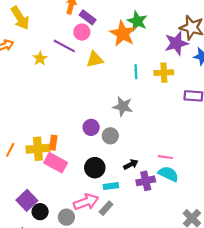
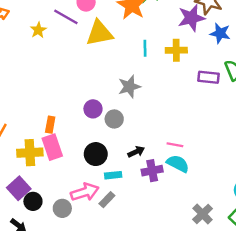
yellow triangle: (95, 59) -> (99, 33), size x1.4
gray star: (123, 106) -> (129, 87), turned -30
yellow cross: (38, 149) -> (30, 153), moved
pink rectangle: (56, 163) -> (52, 147), turned 40

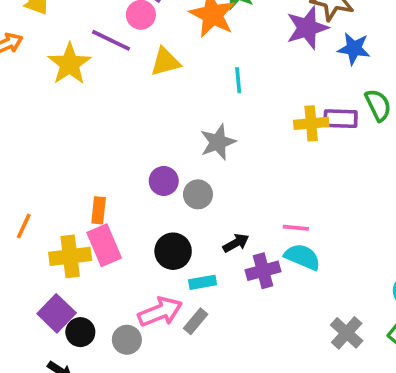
yellow star: (38, 30) -> (69, 64), size x1.6
yellow triangle: (99, 33) -> (165, 62), size x0.7
yellow cross: (176, 50) -> (311, 123), moved

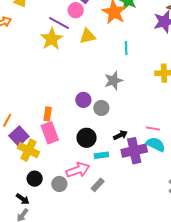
yellow star: (69, 64) -> (52, 39), moved
yellow cross: (70, 256) -> (28, 150), moved, turned 30
purple cross: (263, 271) -> (134, 151), size x1.4
purple square: (57, 313) -> (19, 136), moved
gray rectangle: (196, 321) -> (98, 185), moved

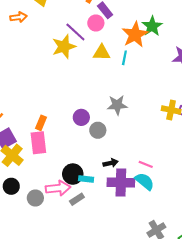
cyan line: (126, 48) -> (124, 58), moved
black circle: (86, 138) -> (73, 174), moved
gray rectangle: (98, 185) -> (77, 199), moved

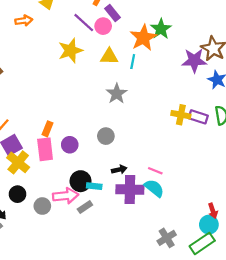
purple line: (75, 32) -> (84, 23), moved
gray star: (117, 105) -> (117, 94), moved, turned -30
purple circle: (81, 117) -> (70, 145), moved

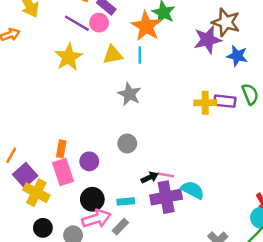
pink line: (155, 171) -> (165, 175), moved
black circle: (81, 181) -> (92, 199), moved

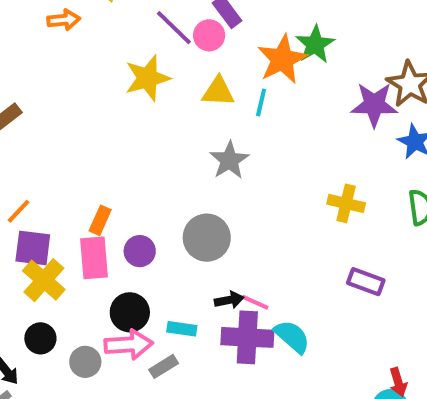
purple rectangle: (225, 101) -> (366, 282), moved
gray circle: (127, 143) -> (207, 238), size x1.5
purple square: (25, 175) -> (33, 248), turned 35

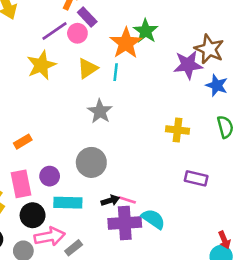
purple line: (174, 28) -> (54, 31), turned -72
yellow triangle: (218, 92) -> (88, 68), turned -30
orange rectangle: (100, 220) -> (23, 142), moved, turned 42
black circle: (130, 312) -> (33, 215), moved
cyan rectangle: (182, 329) -> (68, 203), moved, size x1.5

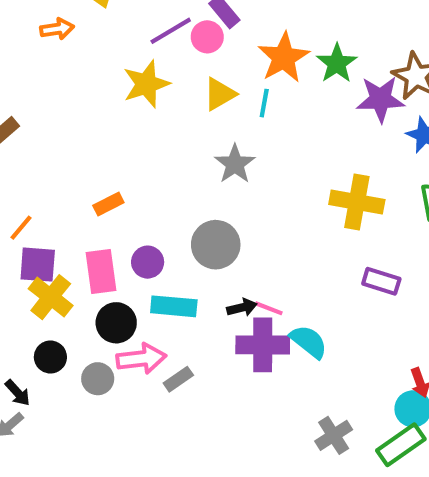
green star: (146, 31) -> (337, 63), moved
yellow cross: (178, 130) -> (357, 202), size x1.4

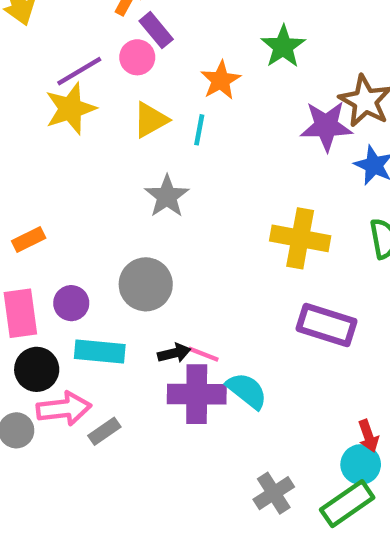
purple line: (171, 31) -> (79, 71), moved
orange star: (284, 58) -> (221, 80), size x0.7
green star: (337, 63) -> (283, 47), moved
purple rectangle: (381, 281) -> (327, 325), size x1.4

